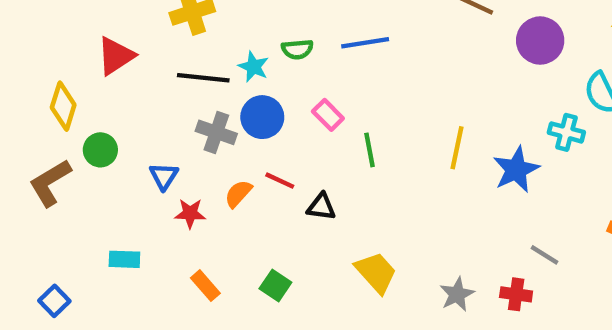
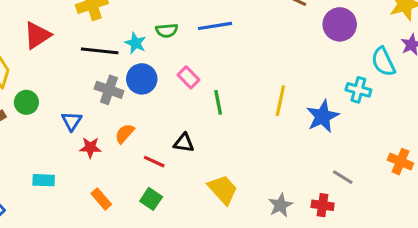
red line: (280, 181) -> (154, 162), moved

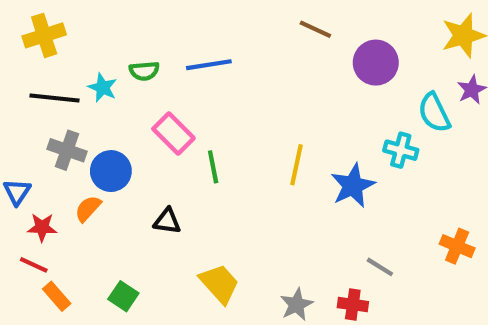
pink rectangle: (189, 77) -> (173, 133), size x1.4
blue circle: (142, 79) -> (111, 171), moved
red line: (154, 162) -> (34, 265), moved

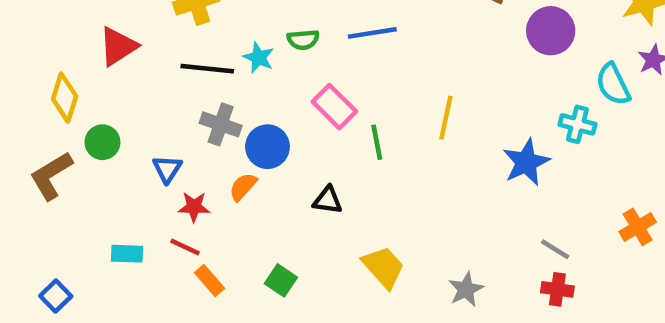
yellow line: (296, 165) -> (446, 118), moved
orange cross: (457, 246) -> (638, 227), turned 36
red cross: (353, 305) -> (557, 289), moved

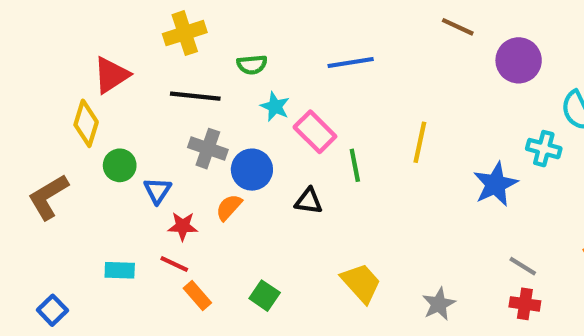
green semicircle: (303, 40) -> (252, 65), moved
cyan star: (259, 57) -> (275, 107), moved
yellow diamond: (65, 98) -> (86, 123), moved
green circle: (102, 142) -> (120, 165), moved
black triangle: (328, 200) -> (309, 201), moved

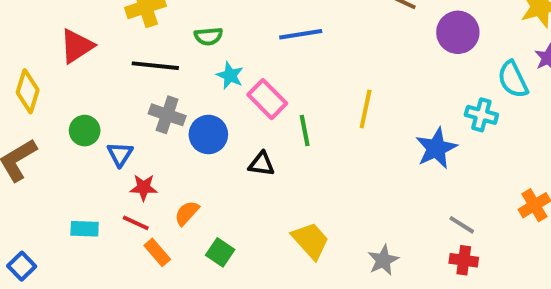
yellow diamond: (86, 123) -> (28, 91), moved
orange semicircle: (229, 207) -> (187, 213), moved

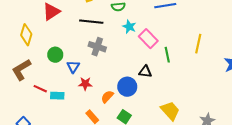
blue circle: (208, 134) -> (127, 87), moved
red line: (136, 223) -> (40, 89), moved
cyan rectangle: (85, 229) -> (57, 96), moved

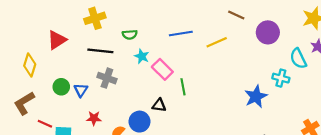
yellow line: (198, 44) -> (217, 42), moved, turned 54
blue triangle: (73, 67) -> (81, 90), moved

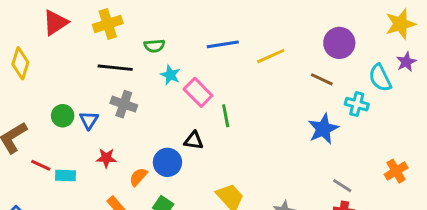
brown line: (236, 15) -> (322, 79), moved
red triangle: (57, 40) -> (55, 23), moved
yellow diamond: (30, 65) -> (20, 63), moved

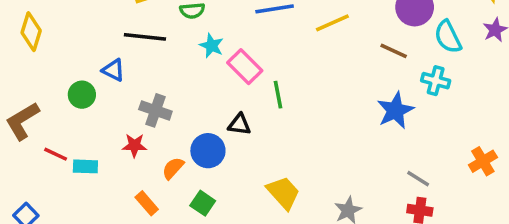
cyan semicircle: (380, 78) -> (448, 37), moved
gray cross: (124, 104) -> (155, 110), moved
blue triangle: (89, 120) -> (113, 70), moved, turned -36

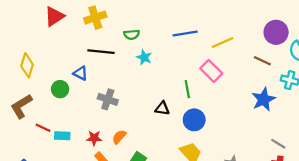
yellow diamond: (31, 32) -> (27, 65), moved
pink rectangle: (245, 67) -> (211, 71), moved
red star: (134, 145) -> (94, 138), moved
blue circle: (208, 151) -> (194, 120), moved

